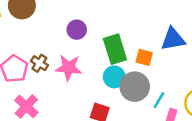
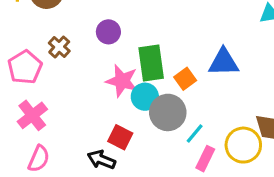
orange square: (144, 57) -> (185, 79), turned 30
brown cross: (39, 63) -> (59, 47), moved
pink star: (69, 68) -> (122, 81), moved

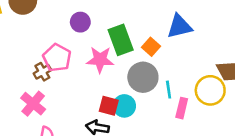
brown cross: (59, 47) -> (42, 72), moved, turned 30
pink pentagon: (25, 67) -> (57, 58), moved
cyan circle: (145, 97) -> (124, 106), moved
cyan line: (195, 134) -> (169, 90), turned -36

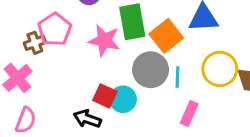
orange square: (151, 47) -> (166, 36), size x1.5
cyan line: (169, 90) -> (177, 77), moved
yellow circle: (210, 90) -> (220, 69), moved

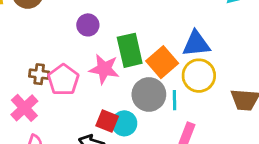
pink pentagon: (55, 29) -> (63, 80), moved
brown cross: (35, 43) -> (39, 74), turned 30
yellow circle: (220, 69) -> (199, 76), moved

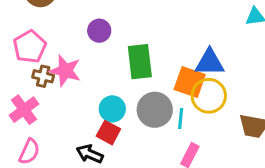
orange square: (162, 62) -> (190, 82), moved, turned -36
pink star: (104, 69) -> (65, 71), moved
pink pentagon: (63, 80) -> (30, 47), moved
cyan circle: (124, 123) -> (112, 109), moved

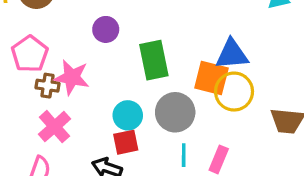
pink cross: (24, 110) -> (54, 127), moved
cyan line: (181, 119) -> (184, 155), moved
red square: (108, 133) -> (126, 142), turned -35

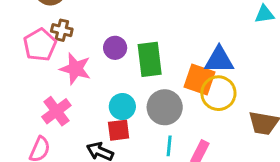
purple circle: (106, 29) -> (115, 48), moved
brown cross: (48, 86) -> (62, 30), moved

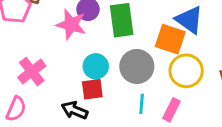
blue triangle: (219, 60) -> (189, 20), turned 36
pink star: (75, 69) -> (71, 24), moved
yellow circle: (218, 93) -> (186, 71), moved

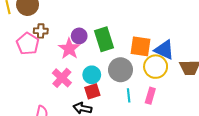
blue triangle: (189, 20) -> (164, 50), moved
pink star: (71, 24) -> (69, 49), turned 30
pink cross: (32, 72) -> (62, 78), moved

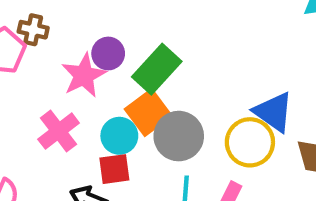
green rectangle: (104, 39) -> (157, 69), turned 50
orange square: (140, 46) -> (148, 112), moved, turned 35

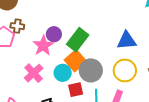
blue triangle: (274, 112) -> (127, 41), moved, turned -35
red square: (114, 169) -> (76, 90), moved

